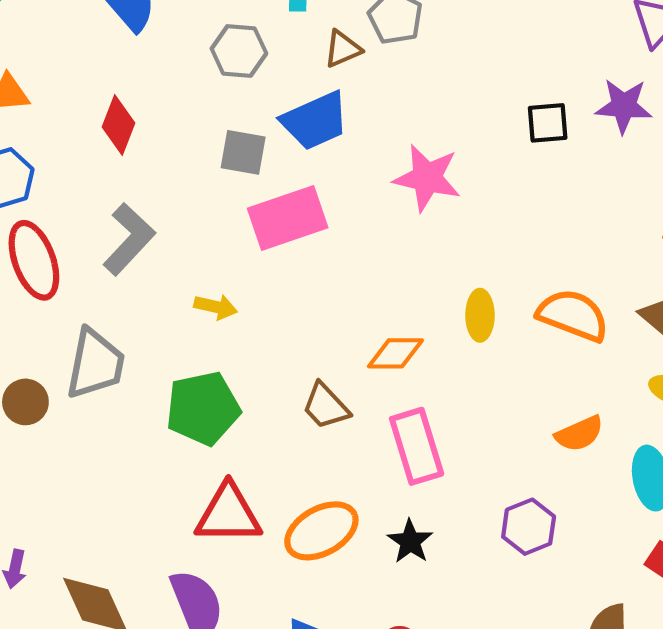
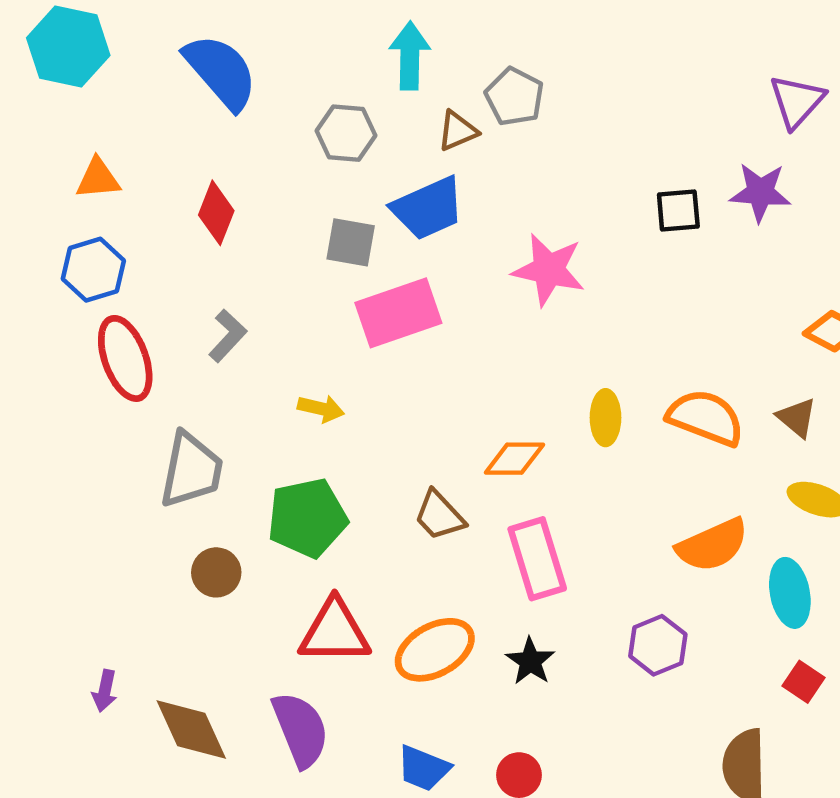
gray L-shape: (129, 239) -> (228, 336), size x0.7
brown circle: (25, 402) -> (216, 572), moved
orange semicircle: (579, 434) -> (712, 545), size x1.4

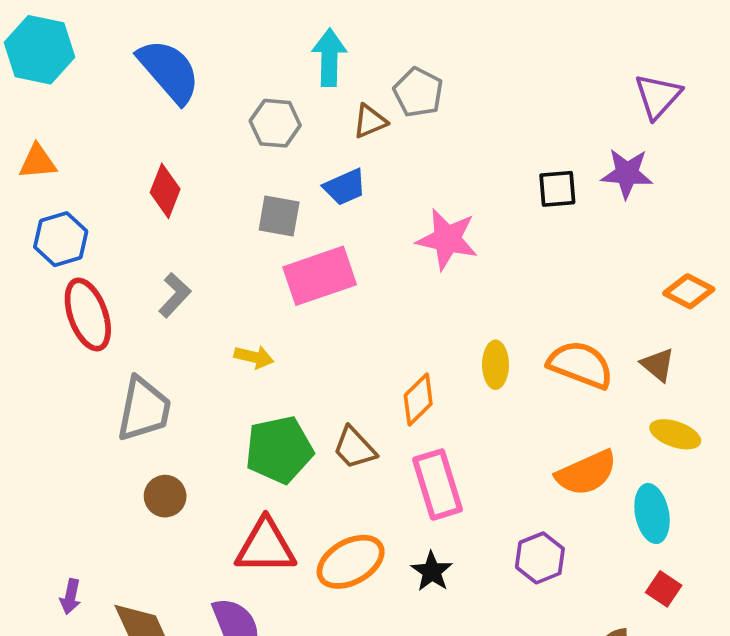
orange triangle: (98, 179) -> (38, 162), moved
blue trapezoid: (428, 208) -> (345, 187), size x0.7
orange diamond: (514, 459) -> (418, 400), turned -45
green pentagon: (307, 518) -> (279, 450), moved

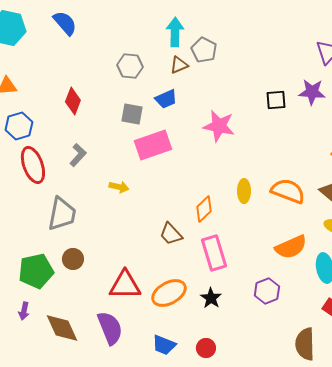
cyan arrow: (329, 57) -> (175, 32), moved
blue semicircle: (169, 71) -> (65, 23), moved, size x0.7
green pentagon: (279, 450) -> (36, 271), moved

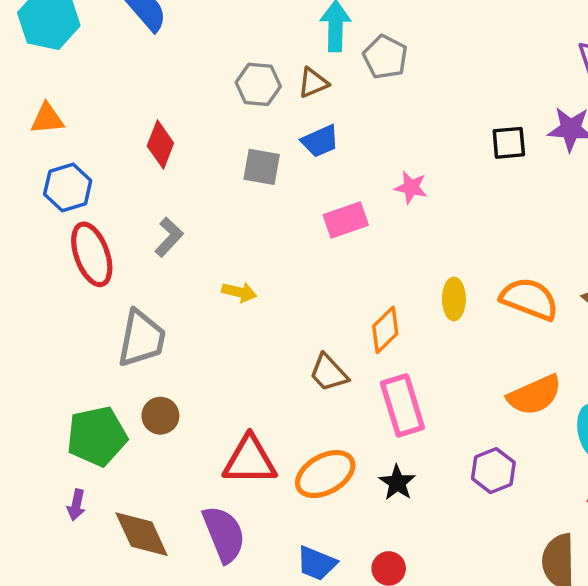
brown triangle: (179, 65) -> (313, 83), moved
pink star: (219, 126) -> (411, 187), size x0.6
pink rectangle: (153, 145) -> (346, 220), moved, size x0.7

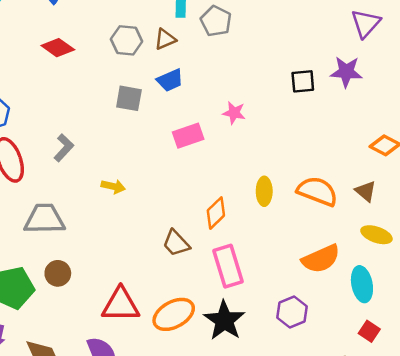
red diamond: (160, 145) -> (58, 48), moved, turned -76
gray trapezoid: (142, 338) -> (45, 219), turned -102
black star: (397, 483) -> (224, 320), size x1.6

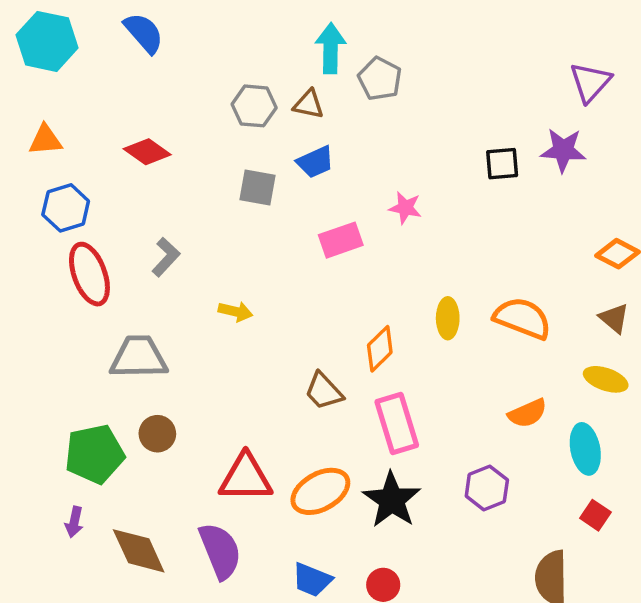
brown triangle: (165, 39) -> (308, 104), turned 35
red diamond: (58, 48) -> (147, 152), moved
brown triangle: (366, 191) -> (614, 318), moved
orange semicircle: (321, 259) -> (528, 413), size x0.7

